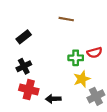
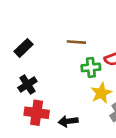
brown line: (66, 19) -> (76, 42), moved

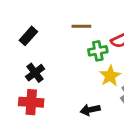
red cross: (37, 113) -> (31, 102), moved
black arrow: (68, 121) -> (90, 110), moved

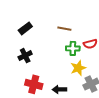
red cross: (31, 102) -> (34, 84), moved

